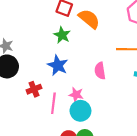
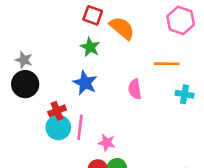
pink star: (76, 95) -> (107, 143), moved
cyan circle: (80, 111) -> (58, 127), moved

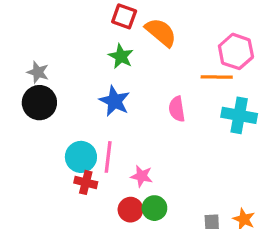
pink hexagon: (181, 20) -> (236, 51), moved
cyan cross: (184, 94) -> (239, 115), size x1.5
red cross: (57, 111) -> (86, 182), moved, turned 36

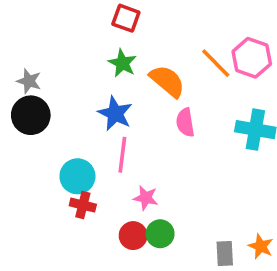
orange semicircle: (161, 32) -> (167, 81), moved
orange line: (217, 77) -> (216, 63), moved, turned 44
pink line: (108, 157) -> (122, 155), moved

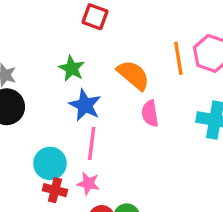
green star: (122, 63) -> (72, 68), moved
orange line: (216, 63) -> (178, 58), turned 36
pink star: (146, 198) -> (88, 183), moved

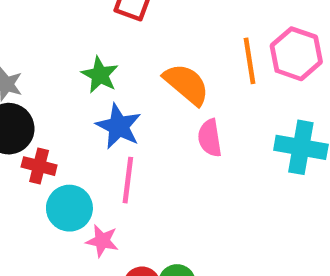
pink star: (88, 183) -> (102, 241), moved
red cross: (55, 190) -> (39, 166), moved

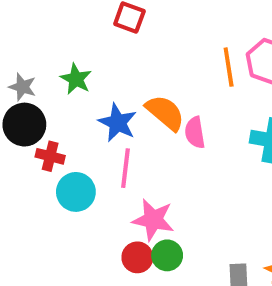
green star: (100, 75) -> (76, 79), moved
orange semicircle: (186, 84) -> (165, 113), moved
pink star: (102, 241) -> (153, 220), moved, size x1.5

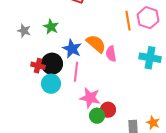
black circle: (24, 125) -> (52, 64), moved
red circle: (137, 257) -> (108, 110), moved

